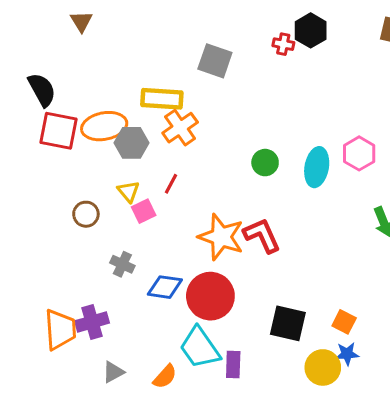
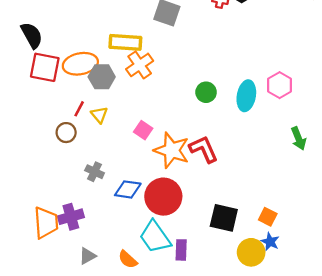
red line: (171, 184) -> (79, 109), moved
pink square: (144, 211) -> (143, 130), moved, turned -30
blue star: (347, 354) -> (270, 242), turned 30
orange semicircle: (165, 377) -> (128, 259), turned 90

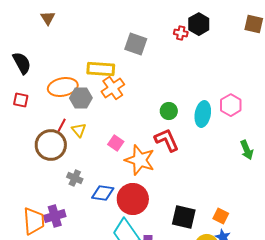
red square: (45, 67) -> (21, 100), moved, size x0.6
brown circle: (66, 133) -> (51, 145), size x1.8
red L-shape: (204, 149) -> (167, 140), moved

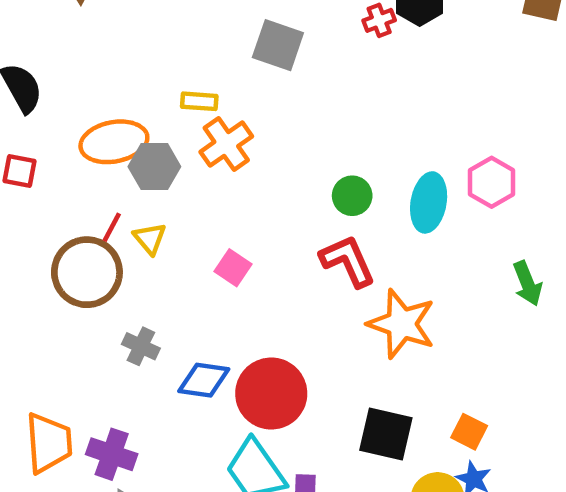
red cross: (181, 33) -> (379, 20), turned -32
yellow rectangle: (101, 69) -> (199, 101), size x0.6
orange star: (140, 160) -> (402, 324), moved
purple cross: (55, 216) -> (112, 454), moved, turned 35

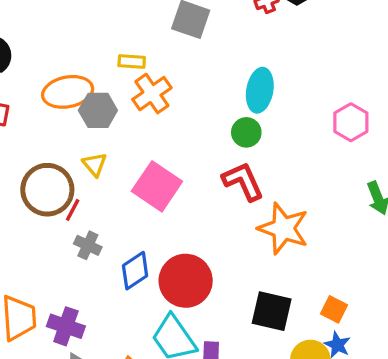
cyan ellipse: (429, 202) -> (260, 90), moved
red line: (112, 227) -> (73, 210), moved
pink square: (233, 268) -> (157, 186), size x1.8
blue diamond: (204, 380) -> (135, 271), turned -42

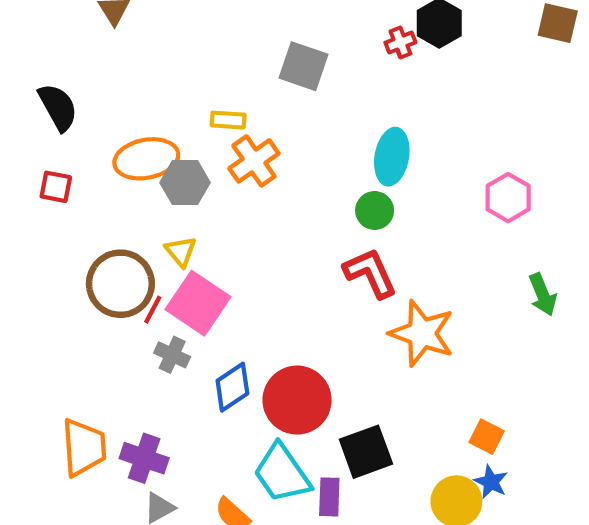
pink square: (157, 186) -> (198, 303), moved
black square: (272, 311) -> (366, 452), moved, turned -33

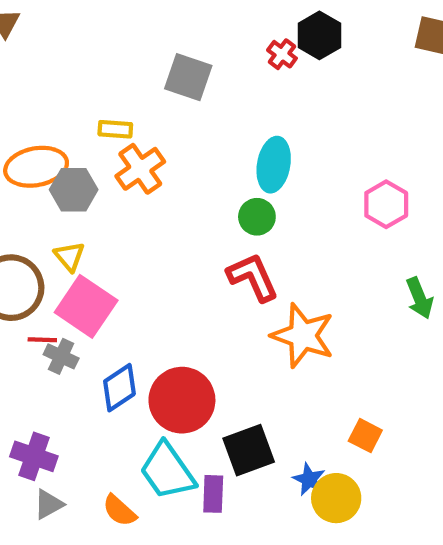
red cross: (400, 43) -> (282, 54), turned -32
red line: (153, 310) -> (42, 340), moved, turned 64
blue star: (491, 482) -> (309, 479), moved

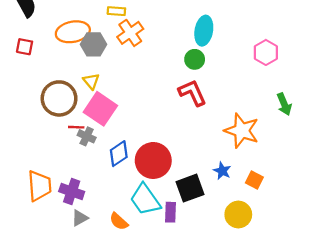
orange star: (303, 336) -> (242, 131), moved
blue star: (309, 479) -> (222, 171), moved

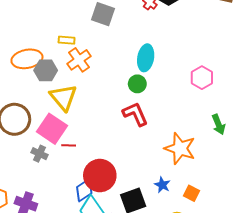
yellow triangle: (91, 81) -> (63, 97), moved, size x1.8
red line: (76, 127) -> (69, 145), moved
blue diamond: (119, 154) -> (84, 190), moved

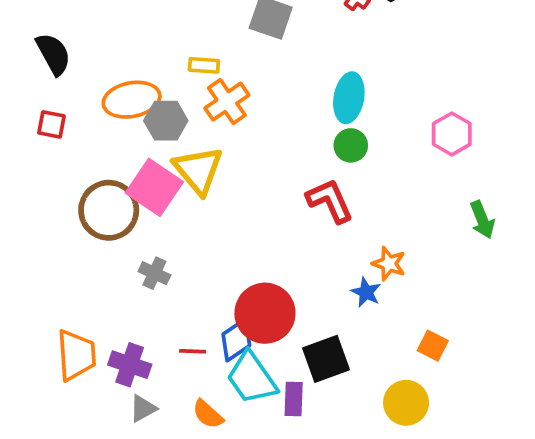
green circle: (137, 84) -> (351, 145), moved
pink square: (52, 129) -> (154, 187), moved
red line: (69, 145) -> (193, 351), moved
orange star: (180, 148) -> (389, 264), moved, size x0.6
blue star: (162, 185) -> (366, 292), moved

